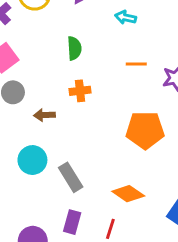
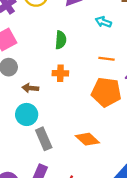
orange pentagon: (145, 130) -> (106, 92), moved
cyan circle: (32, 160) -> (27, 114), moved
orange diamond: (128, 194) -> (87, 139), moved

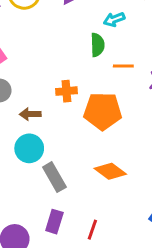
cyan arrow: (103, 22) -> (114, 19), turned -35
green semicircle: (61, 40) -> (97, 45), moved
orange pentagon: (106, 92) -> (103, 111), moved

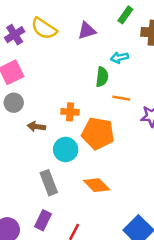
cyan circle: (29, 148) -> (66, 149), moved

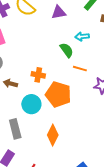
green semicircle: (102, 77) -> (67, 50), turned -49
orange diamond: (97, 185) -> (53, 135), turned 65

